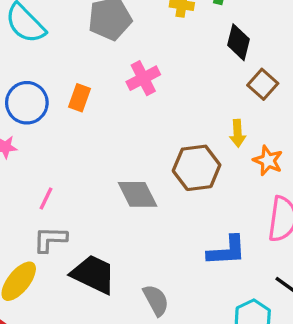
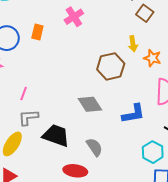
gray diamond: (137, 194) -> (90, 104), moved

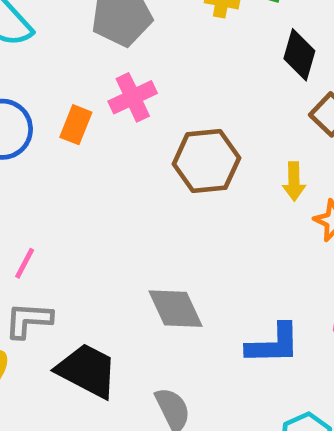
pink cross: (74, 17) -> (133, 97), moved
brown hexagon: (111, 66) -> (206, 161), moved

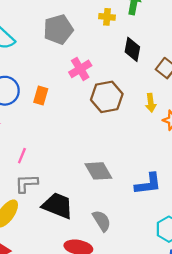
black diamond: (299, 55) -> (132, 49), moved
pink cross: (133, 97) -> (80, 69), moved
orange rectangle: (76, 125) -> (41, 95), moved

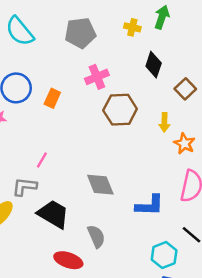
pink line: (22, 156) -> (42, 160), moved

